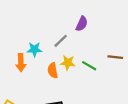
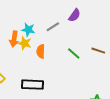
yellow star: (68, 63) -> (25, 43), moved

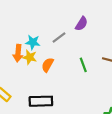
orange semicircle: (41, 51) -> (48, 65), turned 32
green line: (74, 54) -> (83, 65), turned 32

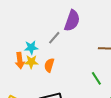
purple semicircle: (81, 24) -> (72, 21), size x1.5
green line: (83, 65) -> (96, 78), moved

